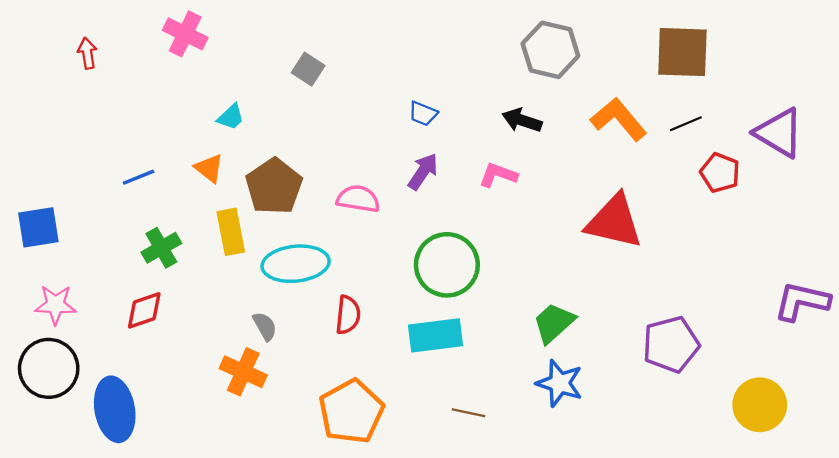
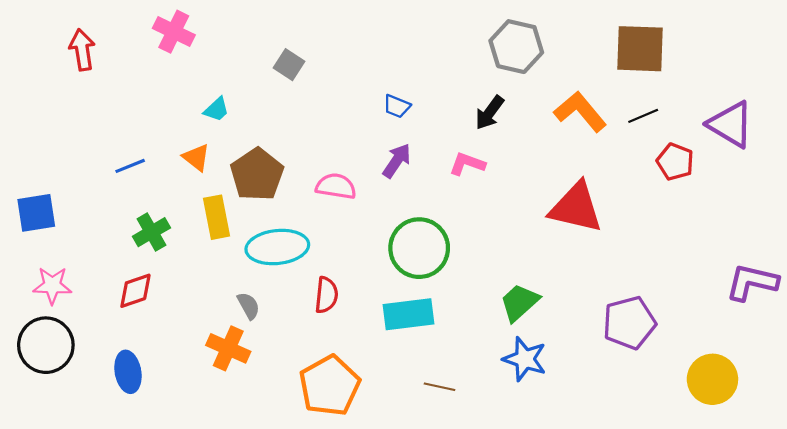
red arrow: (87, 53) -> (82, 50), size x1.4
black arrow: (522, 120) -> (490, 113), turned -72
blue ellipse: (115, 409) -> (128, 372), moved, size x0.7

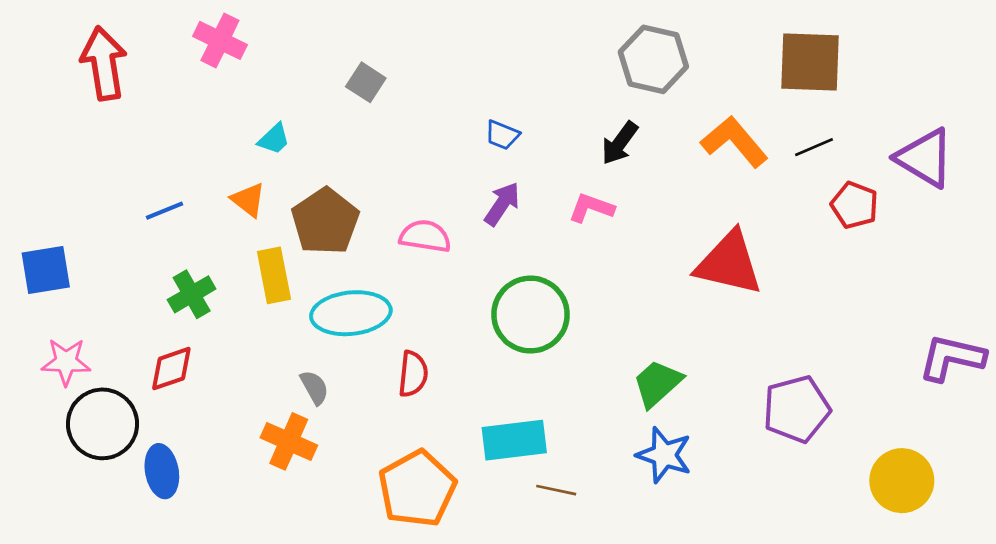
red arrow: (82, 50) -> (104, 63), size x1.4
cyan rectangle: (409, 314) -> (514, 440), moved
black circle: (46, 345) -> (102, 424), moved

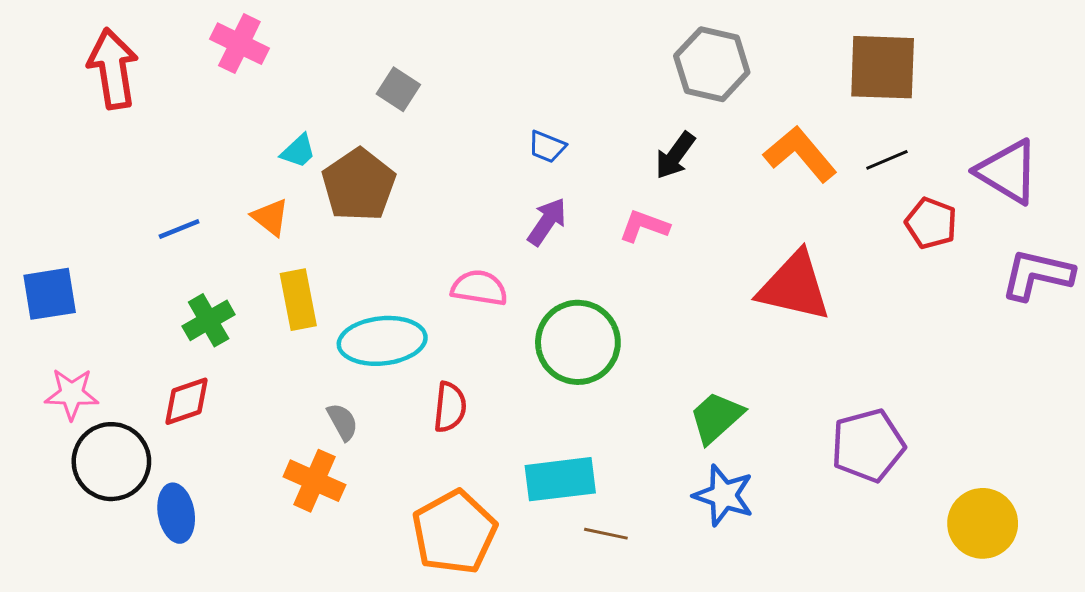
brown pentagon: (325, 221) -> (359, 185), moved
pink semicircle: (425, 236) -> (479, 288), moved
purple L-shape: (952, 358) -> (1037, 275), moved

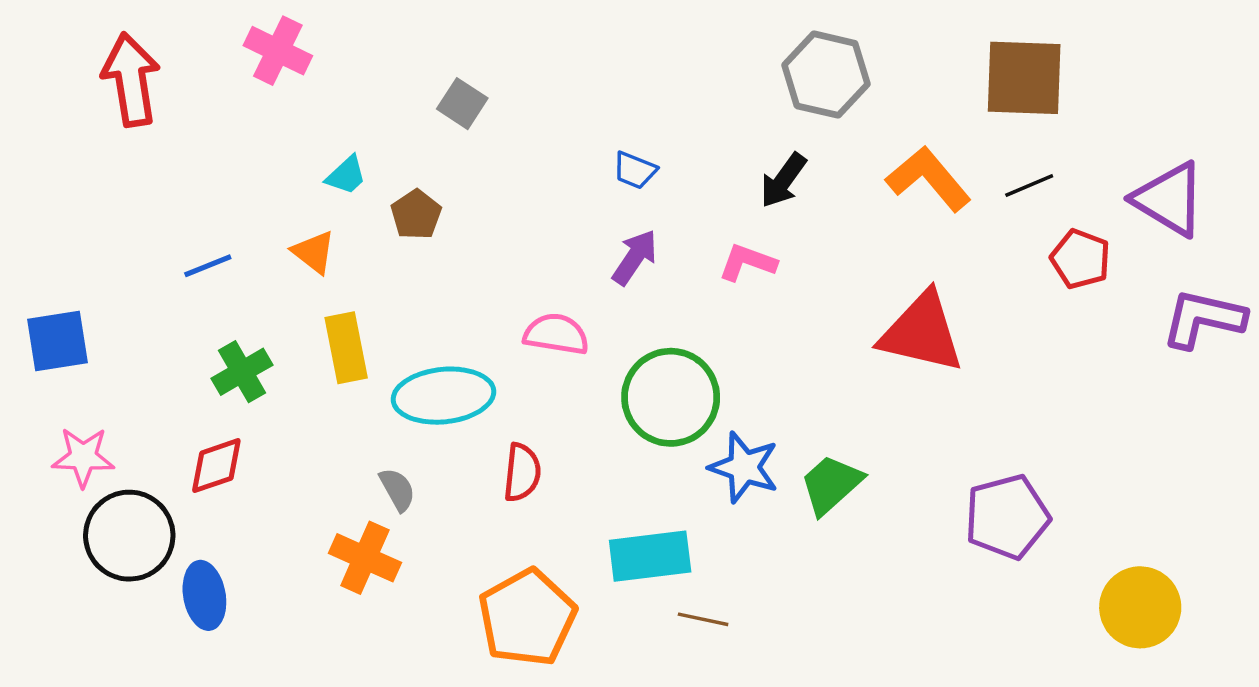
brown pentagon: (359, 185) -> (416, 215), size x0.6
blue star: (724, 495) -> (744, 467), moved

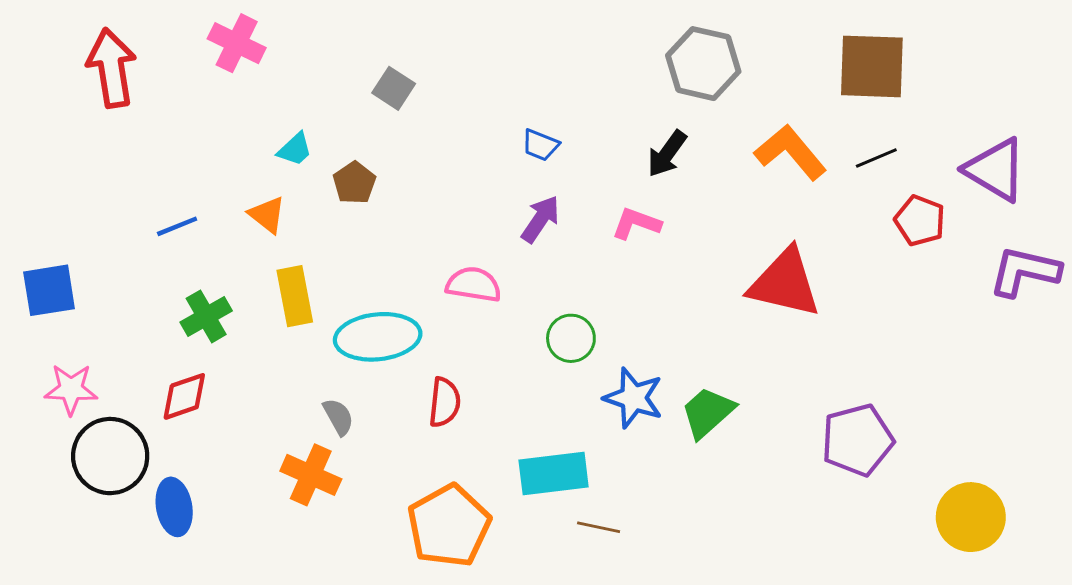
green circle: (671, 397) -> (571, 338), size x0.6

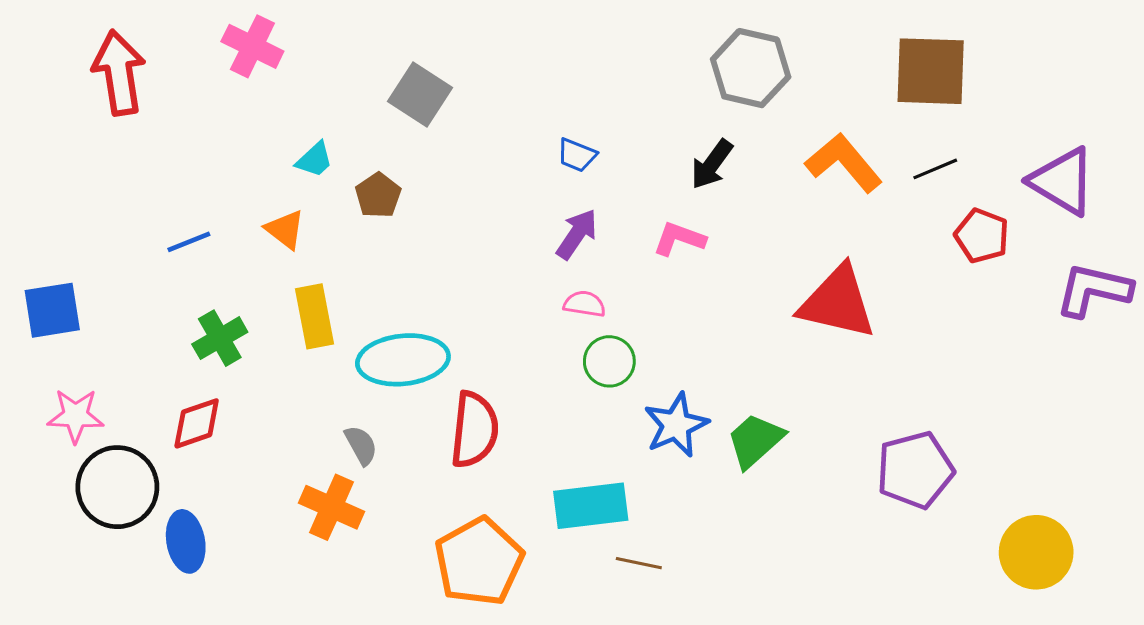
gray square: (394, 88) -> (420, 94), size x1.4
pink semicircle: (474, 285) -> (585, 304), moved, size x0.7
blue star: (633, 398) -> (676, 425), turned 30
red semicircle: (445, 402) -> (474, 430), size x1.4

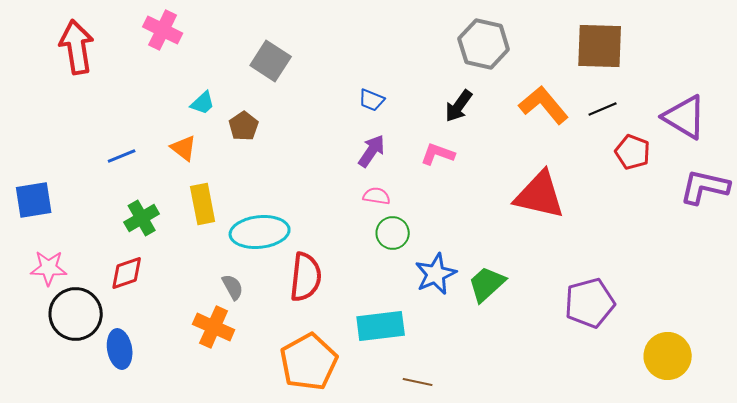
brown line: (639, 563) -> (418, 382), moved

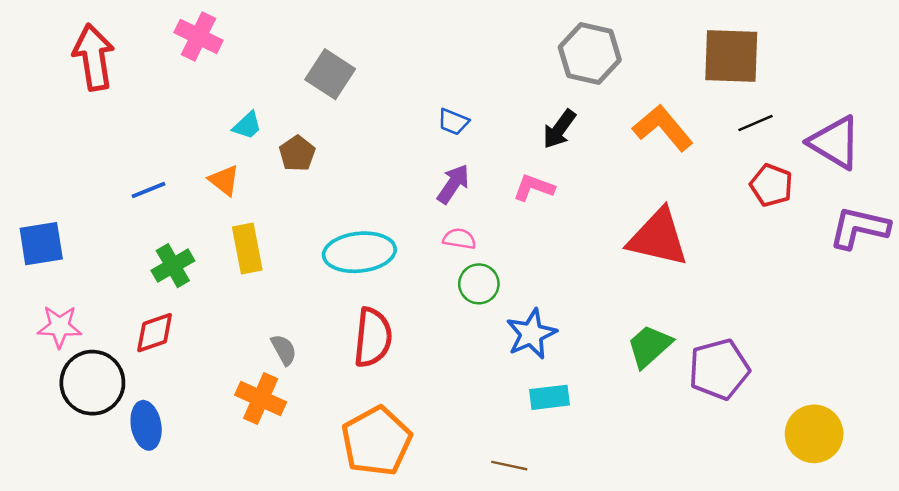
black line: (603, 109) -> (756, 123), moved
cyan ellipse: (260, 232) -> (359, 252), moved
green trapezoid: (487, 284) -> (650, 346), moved
cyan rectangle: (381, 326) -> (550, 397), moved, size x0.7

